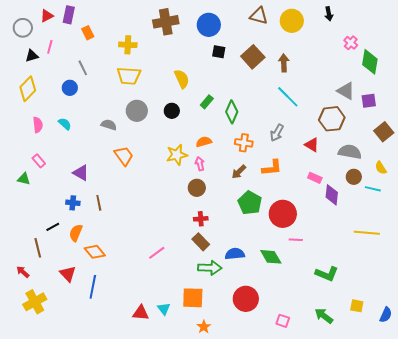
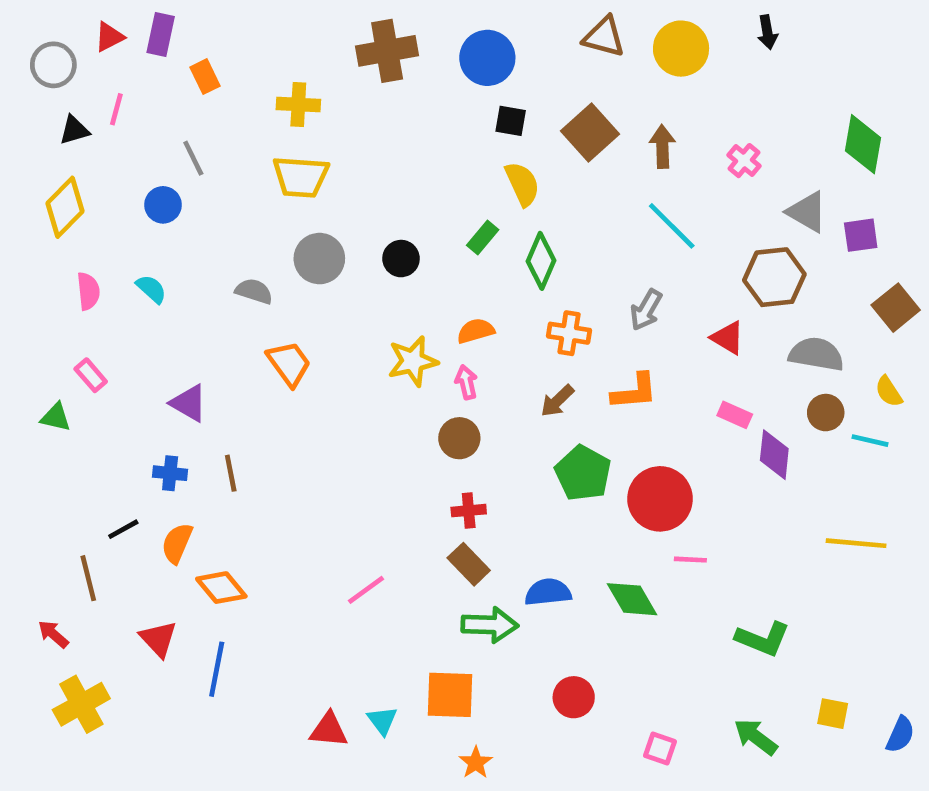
pink cross: (351, 43) -> (744, 161), moved
yellow semicircle: (182, 79) -> (522, 184), moved
red circle: (246, 299) -> (574, 697), size x0.7

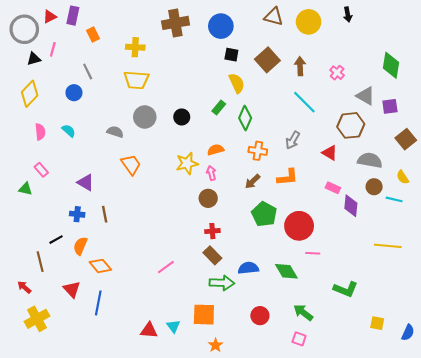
gray circle: (53, 65) -> (24, 29), size x1.4
green arrow: (756, 737) -> (303, 312), moved

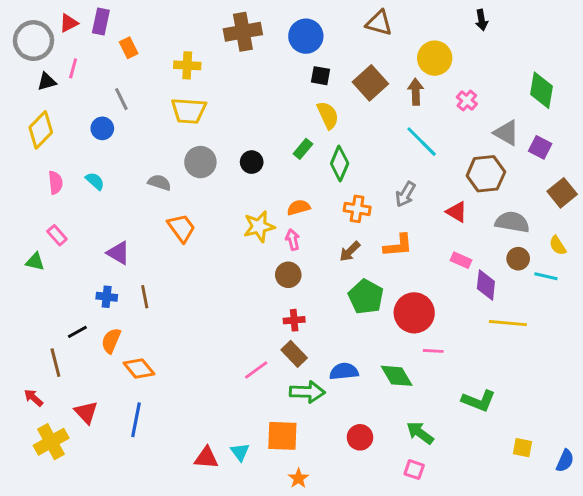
yellow circle: (309, 22) -> (435, 58), moved
purple square: (390, 106) -> (540, 147), turned 35
yellow line: (388, 246) -> (508, 323), moved
pink line: (166, 267) -> (256, 370), moved
red triangle: (72, 289) -> (86, 412), moved

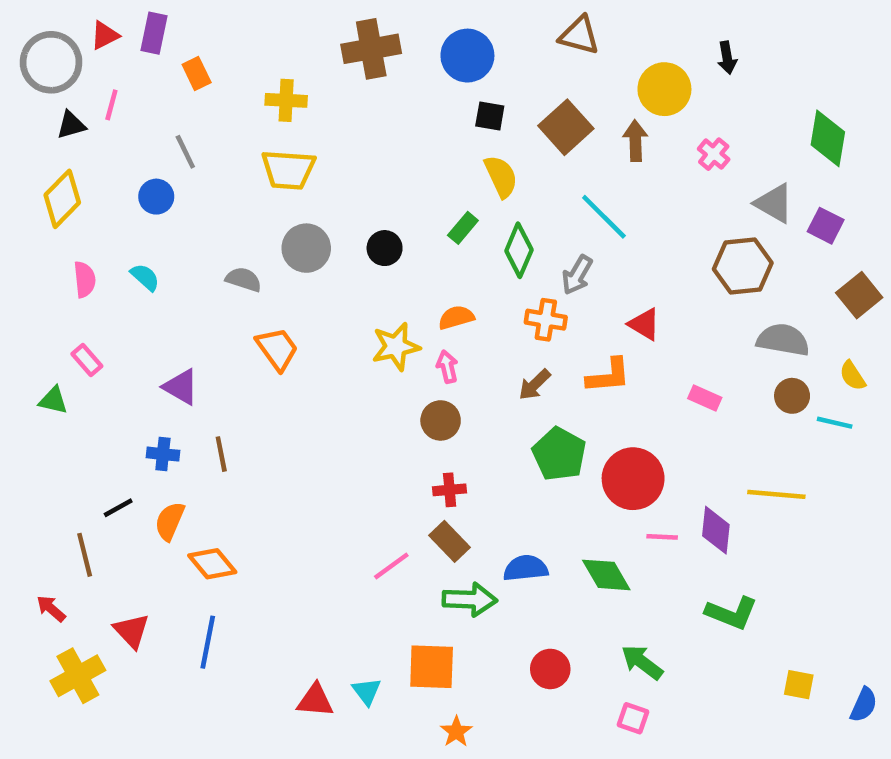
black arrow: (482, 20) -> (727, 58), moved
cyan line: (422, 142) -> (604, 217), moved
gray arrow: (405, 194) -> (577, 275), moved
red triangle: (457, 212) -> (644, 324), moved
purple diamond: (486, 285) -> (716, 530), moved

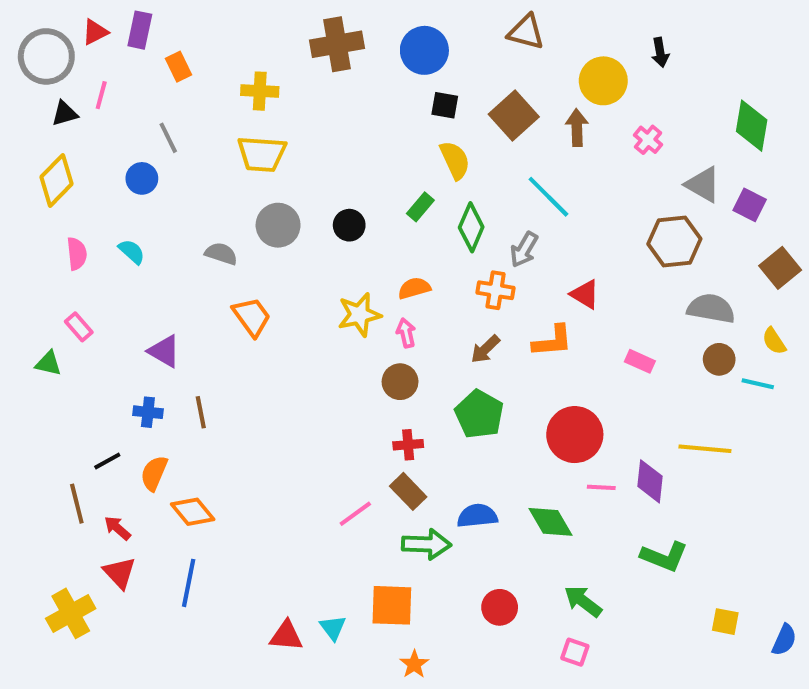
green pentagon: (559, 454) -> (479, 414), moved
red arrow: (51, 609) -> (117, 528), moved

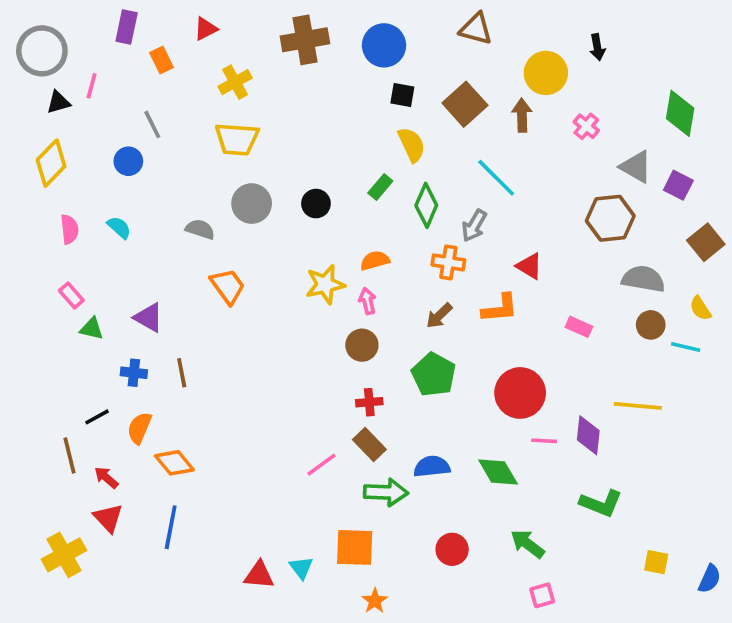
red triangle: (95, 32) -> (206, 29), moved
yellow cross: (260, 91) -> (235, 82), turned -32
green triangle: (48, 363) -> (92, 329), moved
pink square: (575, 652) -> (542, 595), moved, turned -35

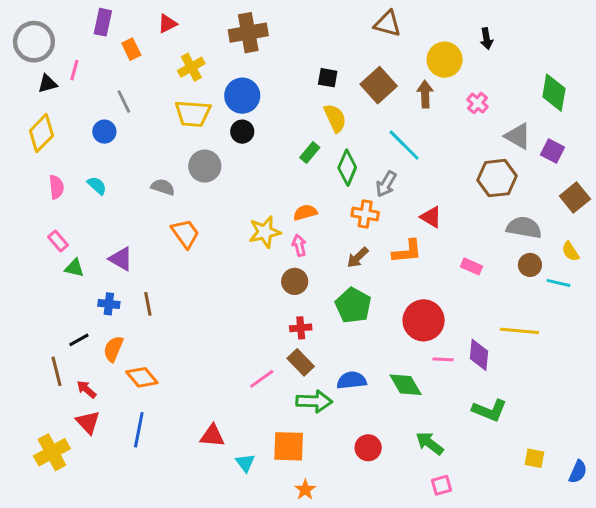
blue circle: (384, 45) -> (242, 96), moved
black circle: (316, 204) -> (242, 132), moved
red triangle: (259, 575) -> (212, 436), moved

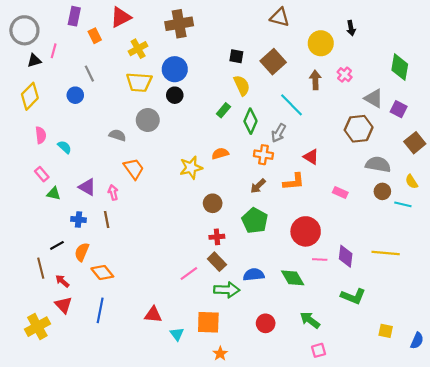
red triangle: (167, 24) -> (121, 17), size x1.5
brown arrow: (425, 94) -> (315, 80), moved
cyan semicircle: (97, 186) -> (64, 147), moved
pink arrow: (299, 245) -> (113, 192), moved
yellow line: (519, 331) -> (386, 253), moved

